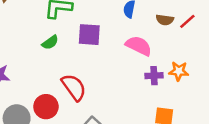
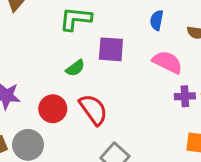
green semicircle: (50, 42) -> (75, 68), moved
red circle: (46, 107) -> (53, 109), moved

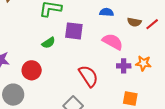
blue semicircle: (157, 20) -> (107, 12), turned 80
red semicircle: (93, 109) -> (88, 76), moved

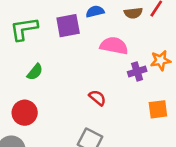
purple square: (74, 31) -> (68, 26), moved
red semicircle: (88, 76) -> (97, 98), size x0.6

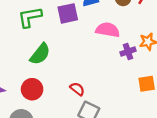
green semicircle: (35, 72) -> (40, 54), size x1.5
red semicircle: (97, 98) -> (77, 89), moved

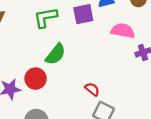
red circle: (32, 89) -> (36, 79), moved

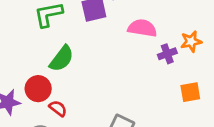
red semicircle: (92, 89) -> (58, 108), moved

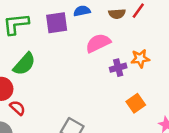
pink semicircle: (142, 28) -> (98, 43), turned -40
orange square: (190, 92) -> (136, 103), turned -30

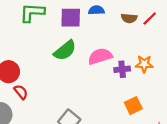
pink semicircle: (98, 43) -> (100, 56), moved
green semicircle: (24, 64) -> (65, 50), moved

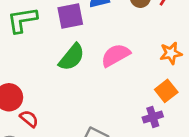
purple cross: (122, 69) -> (153, 117), moved
orange square: (133, 106) -> (166, 91), moved

